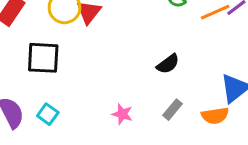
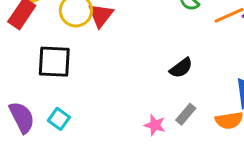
pink star: (122, 114) -> (155, 125), moved

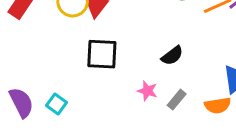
black square: (54, 62) -> (102, 54), moved
pink star: (155, 125) -> (147, 91), moved

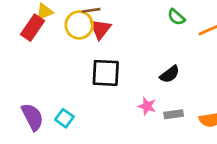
gray rectangle: (177, 100) -> (174, 114), turned 42

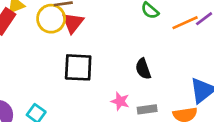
black semicircle: (170, 74) -> (143, 69), turned 108

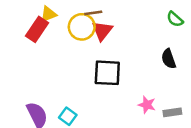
black semicircle: (143, 69) -> (169, 59), moved

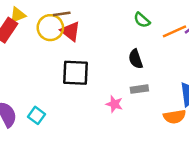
red triangle: (102, 31) -> (70, 31), turned -30
gray rectangle: (172, 112) -> (139, 89), moved

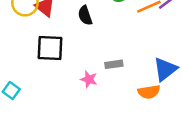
black semicircle: (136, 59) -> (85, 15), moved

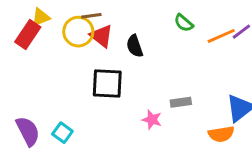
black semicircle: (85, 15) -> (135, 46), moved

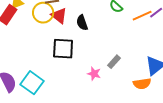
gray rectangle: (181, 102) -> (114, 62), turned -40
cyan square: (62, 133) -> (32, 83), size x1.6

